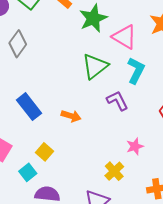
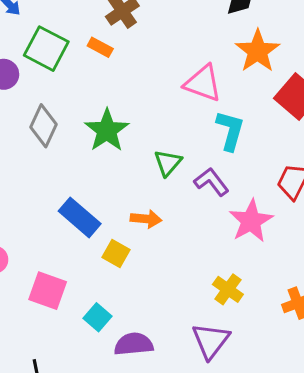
green star: (93, 18) -> (107, 130), moved
green triangle: (95, 66) -> (168, 163), moved, size x0.7
pink star: (135, 146) -> (251, 221), moved, size x1.6
yellow square: (45, 152) -> (116, 254), moved

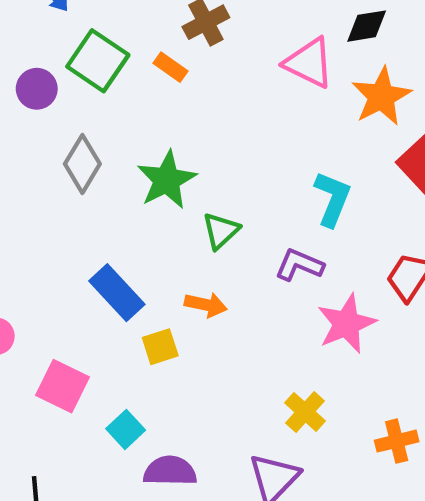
pink triangle: (203, 83) -> (309, 63), moved
green triangle: (168, 163) -> (221, 231), moved
purple L-shape: (211, 182) -> (299, 265), turned -36
yellow square: (116, 254) -> (160, 347), turned 36

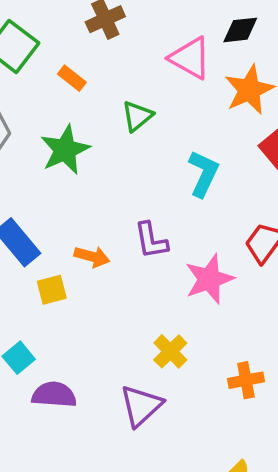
orange rectangle: (170, 67) -> (72, 78), moved
green triangle: (221, 231) -> (137, 116), moved
purple L-shape: (299, 265) -> (151, 240), moved, turned -126

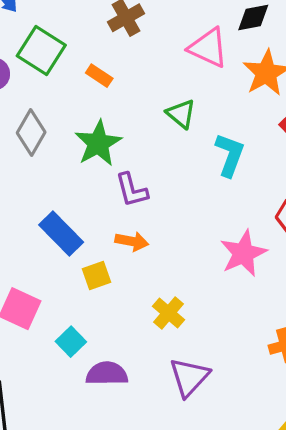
green triangle: (137, 116) -> (181, 114), moved, turned -36
purple L-shape: (151, 240) -> (132, 190), moved
yellow cross: (170, 351) -> (169, 313), moved

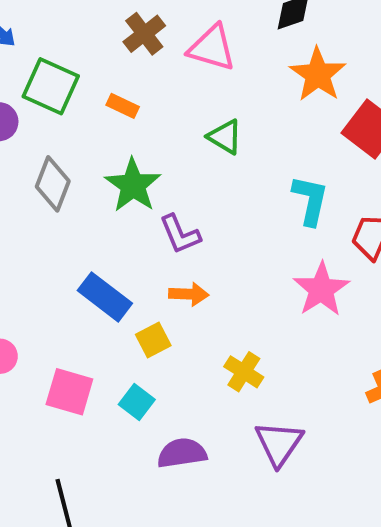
pink triangle: (208, 48) -> (212, 48), moved
cyan L-shape: (230, 155) -> (310, 200), moved
cyan square: (71, 342) -> (137, 402), moved

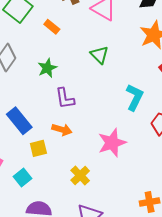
green star: (133, 185) -> (47, 68), size x0.7
pink star: (321, 289) -> (112, 143), moved

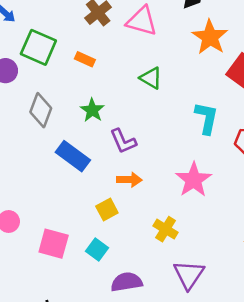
blue rectangle: (19, 121) -> (73, 156), moved

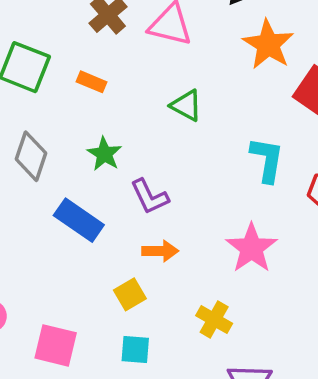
cyan square: (97, 250) -> (135, 349), moved, turned -30

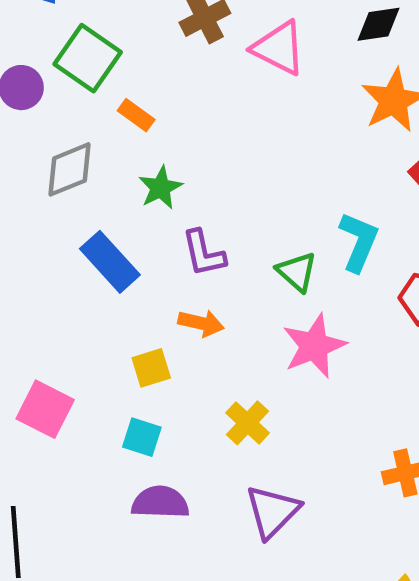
orange rectangle: (91, 82) -> (136, 115), moved
green triangle: (186, 105) -> (297, 272), moved
gray diamond: (31, 156) -> (69, 169), turned 36

